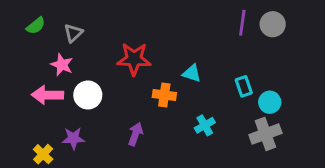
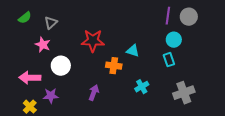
pink arrow: (47, 95) -> (30, 78), moved
cyan circle: (270, 102) -> (174, 40), moved

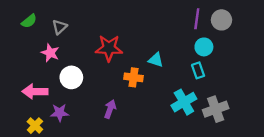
cyan cross: (142, 87) -> (184, 102), moved, size x1.5

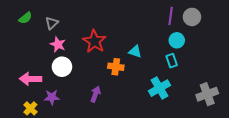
red star: (109, 48) -> (94, 41), turned 30
pink star: (50, 53) -> (58, 44), moved
gray cross: (216, 109) -> (207, 94), moved

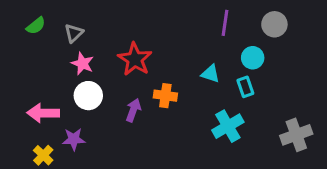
purple line: (171, 16) -> (225, 23), moved
cyan triangle: (135, 51) -> (210, 74), moved
purple arrow: (95, 94) -> (133, 110), moved

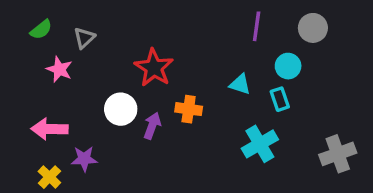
pink star: (82, 64) -> (59, 69), moved
white circle: (88, 96) -> (121, 109), moved

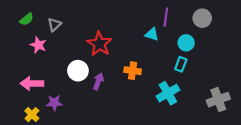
cyan triangle: (240, 84) -> (152, 34), moved
cyan rectangle: (280, 99) -> (181, 64), turned 40
orange cross: (189, 109) -> (133, 71), moved

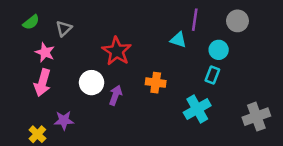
pink arrow: (32, 84) -> (42, 83), moved, turned -75

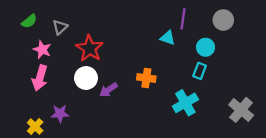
red star: (117, 51) -> (90, 48), moved
purple arrow: (115, 95) -> (108, 90), turned -144
gray cross: (256, 117) -> (241, 110), turned -30

